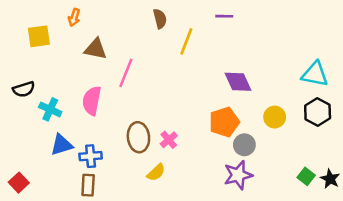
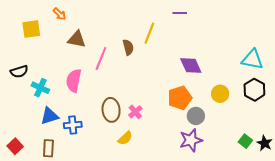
orange arrow: (74, 17) -> (60, 14), turned -64
brown semicircle: (160, 19) -> (128, 47), moved
brown rectangle: (88, 185) -> (48, 148), moved

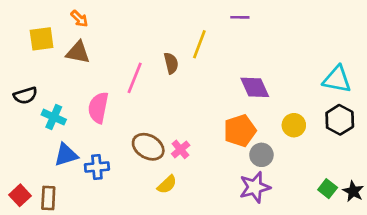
brown triangle: (77, 39) -> (78, 52), moved
brown ellipse: (111, 110) -> (148, 147), turned -55
brown rectangle: (48, 148) -> (48, 198), moved

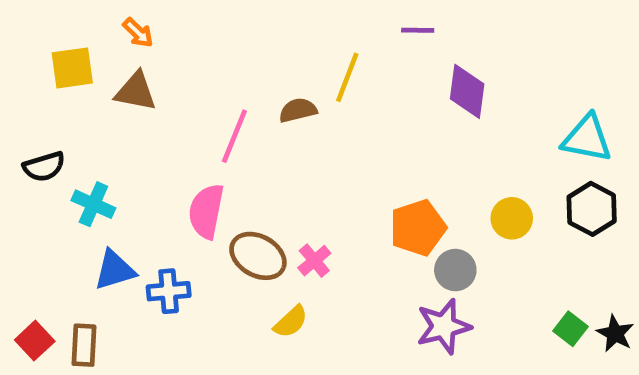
brown semicircle: (171, 63) -> (298, 110), turned -90
purple diamond: (255, 87) -> (467, 91), moved, turned 32
pink semicircle: (98, 108) -> (206, 211), moved

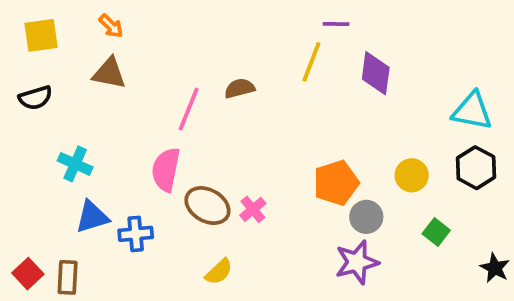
yellow square: (72, 68) -> (41, 35), moved
yellow line: (347, 77) -> (311, 62), moved
black semicircle: (44, 167) -> (35, 98), moved
yellow semicircle: (291, 322) -> (219, 272), moved
green square: (571, 329) -> (436, 232), moved

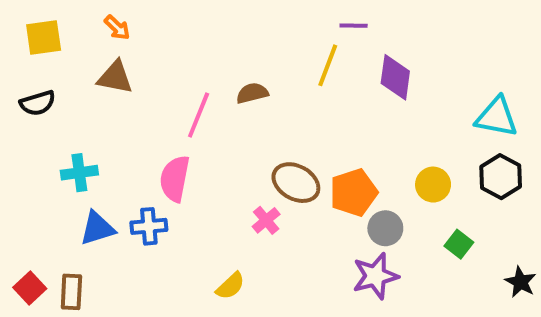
cyan cross: (75, 164) -> (79, 173), turned -32
brown ellipse: (207, 206) -> (296, 183), moved
blue cross: (136, 234) -> (149, 226), moved

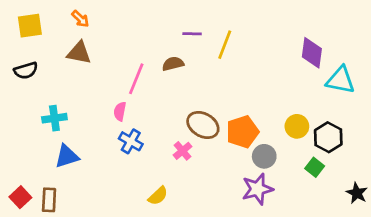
purple line: (354, 26) -> (192, 34), moved
purple diamond: (395, 77) -> (312, 53), moved
black hexagon: (501, 177) -> (328, 137), moved
pink semicircle: (175, 179) -> (120, 111), moved, size x0.6
blue cross: (149, 226) -> (131, 141), moved, turned 35

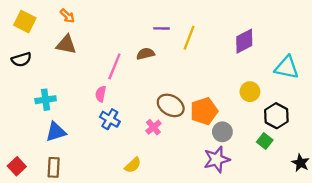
yellow square: (30, 26) -> (25, 22), turned 35
purple diamond: (312, 53) -> (244, 41), moved, turned 55
yellow circle: (297, 126) -> (250, 92), moved
brown rectangle: (49, 200) -> (54, 167), moved

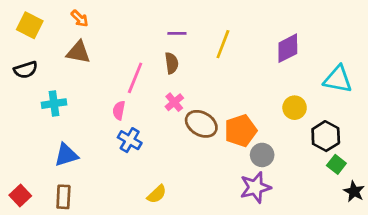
purple line: (162, 28) -> (177, 33), moved
brown semicircle: (145, 54) -> (172, 63), turned 96
cyan cross: (46, 100) -> (54, 104), moved
pink cross: (153, 127) -> (174, 102), moved
green square: (265, 141) -> (336, 164), moved

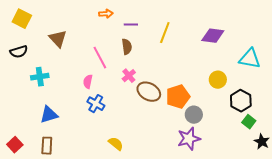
orange arrow: (80, 18) -> (106, 14), moved, turned -48
purple diamond: (288, 48) -> (213, 36), turned 35
brown triangle: (78, 52) -> (58, 39), turned 36
pink line: (135, 78) -> (100, 58), turned -50
yellow semicircle: (157, 194) -> (116, 144), turned -98

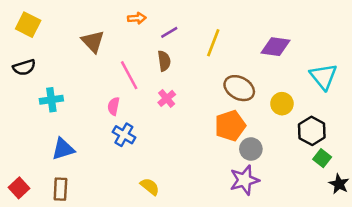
purple line: (131, 25) -> (169, 32), turned -32
brown triangle: (58, 39) -> (93, 41), moved
cyan triangle: (250, 59) -> (323, 76), turned 40
brown ellipse: (149, 92) -> (239, 88), moved

